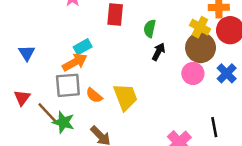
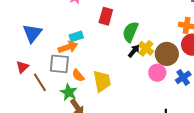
yellow cross: (200, 27) -> (146, 48), moved
green semicircle: (150, 29) -> (130, 32), size x1.5
blue triangle: (27, 53) -> (32, 33), size x1.5
green star: (63, 122) -> (69, 92), moved

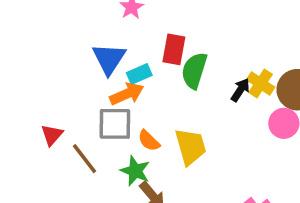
red rectangle: (106, 16) -> (174, 49), moved
green semicircle: (130, 32) -> (194, 71), moved
blue triangle: (32, 33) -> (109, 59), moved

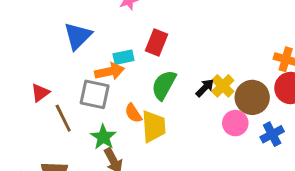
blue triangle: (109, 59) -> (78, 36), moved
green semicircle: (194, 71) -> (164, 85), moved
orange semicircle: (149, 141) -> (133, 113), moved

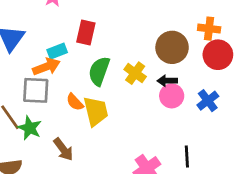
yellow cross: (223, 86) -> (135, 73), moved
black arrow: (205, 88) -> (167, 81), moved, turned -126
brown circle: (252, 97) -> (172, 47), moved
green star: (103, 137) -> (30, 128), moved

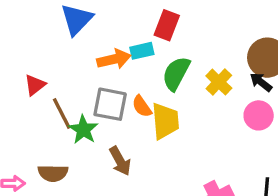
cyan rectangle: (57, 51) -> (142, 51), moved
black arrow: (167, 81) -> (261, 82), moved, turned 30
gray square: (36, 90) -> (110, 104), moved

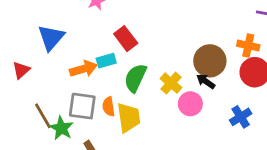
red rectangle: (167, 25) -> (126, 39), turned -55
red triangle: (35, 85) -> (21, 70), moved
orange semicircle: (142, 106) -> (109, 107), turned 30
pink circle: (259, 115) -> (190, 104), moved

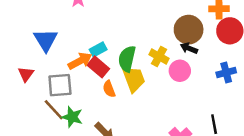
red rectangle: (126, 39) -> (98, 67), moved
gray square: (82, 106) -> (60, 85), moved
blue cross: (241, 117) -> (226, 72), turned 30
yellow trapezoid: (129, 118) -> (134, 79), moved

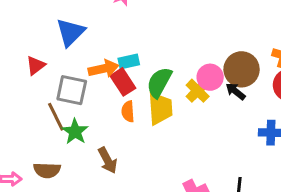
pink circle: (180, 71) -> (210, 77), moved

